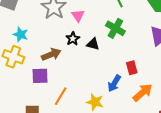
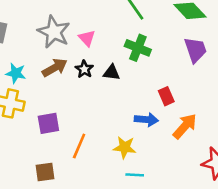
brown arrow: (51, 54) -> (55, 68), moved
blue arrow: (114, 83) -> (146, 120), turned -108

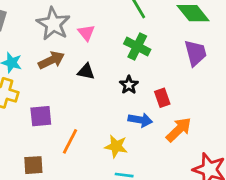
black star: (84, 69) -> (129, 85), moved
black triangle: (112, 72) -> (86, 72), moved

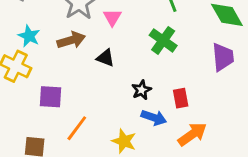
black star: (129, 85) -> (142, 90), moved

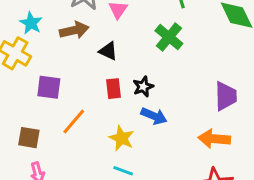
purple trapezoid: (223, 57) -> (226, 96), moved
red rectangle: (181, 98) -> (113, 89), moved
orange arrow: (192, 134) -> (214, 139), moved, turned -144

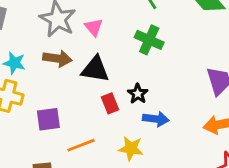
brown arrow: (74, 30) -> (57, 58), turned 36
black triangle: (108, 51) -> (95, 69), size x1.5
orange line: (74, 121) -> (81, 145), turned 44

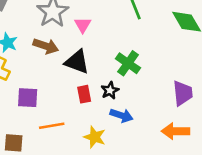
green cross: (149, 40) -> (128, 63), moved

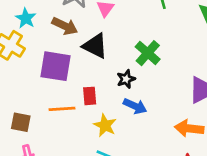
red rectangle: (84, 94) -> (90, 96), moved
purple square: (28, 98) -> (56, 66), moved, size x1.4

